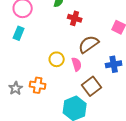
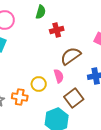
red cross: (75, 18) -> (57, 30), turned -32
yellow circle: (57, 59) -> (39, 84), moved

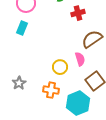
orange cross: (20, 97) -> (51, 90), moved

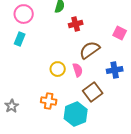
yellow circle: (60, 67) -> (58, 69), moved
gray star: (19, 83) -> (12, 106), moved

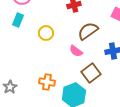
yellow circle: (58, 69) -> (46, 33), moved
pink semicircle: (78, 70) -> (76, 51), turned 144

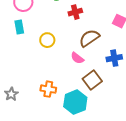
cyan rectangle: (18, 20) -> (19, 27), turned -32

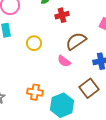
brown square: (92, 80) -> (89, 88), moved

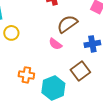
yellow circle: (34, 43) -> (11, 33), moved

